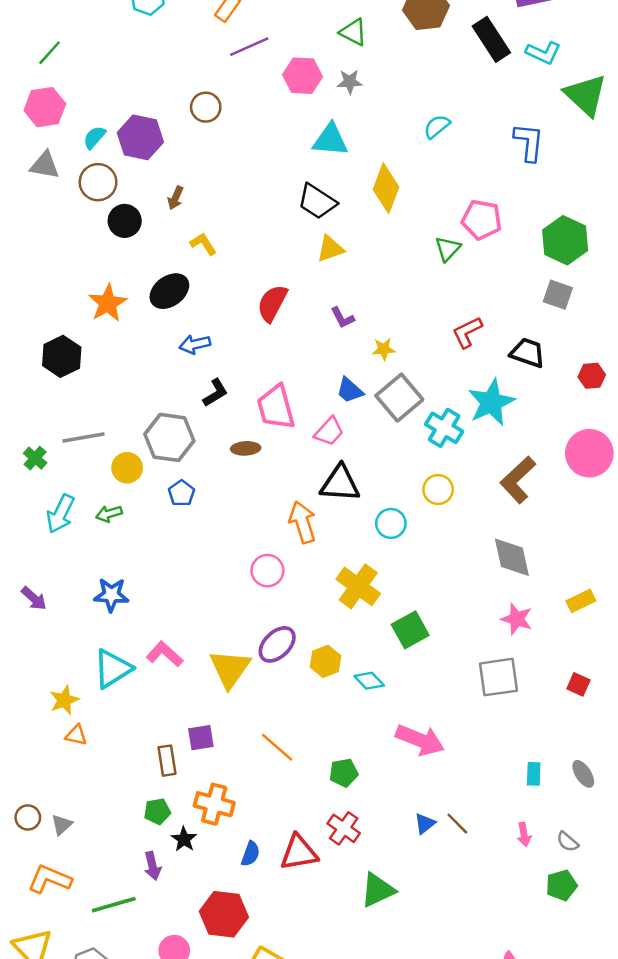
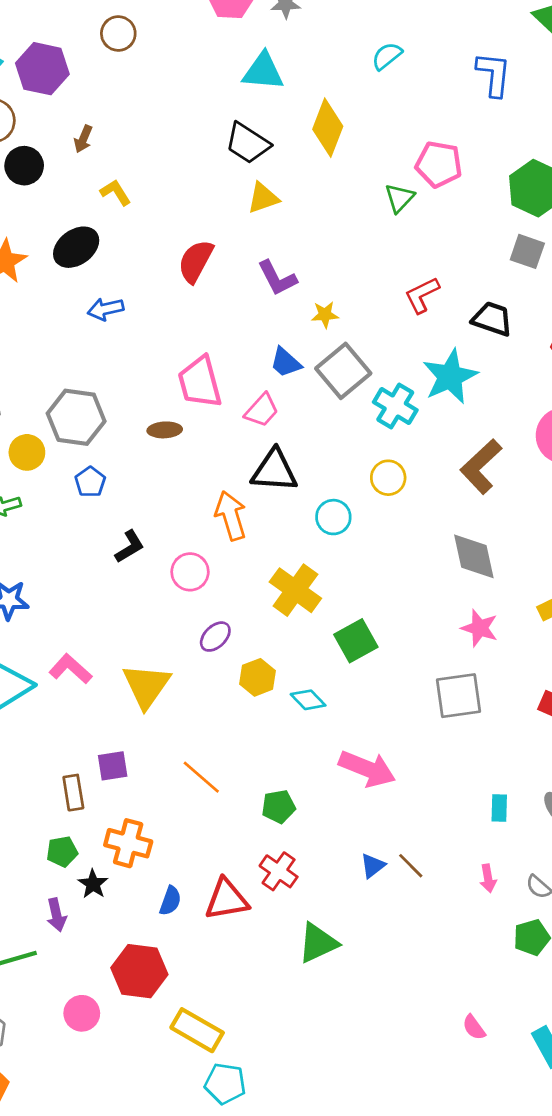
purple L-shape: (342, 318) -> (277, 278), size x1.4
black L-shape: (215, 393) -> (130, 547), moved
purple ellipse: (277, 644) -> (215, 637), moved, size x0.7

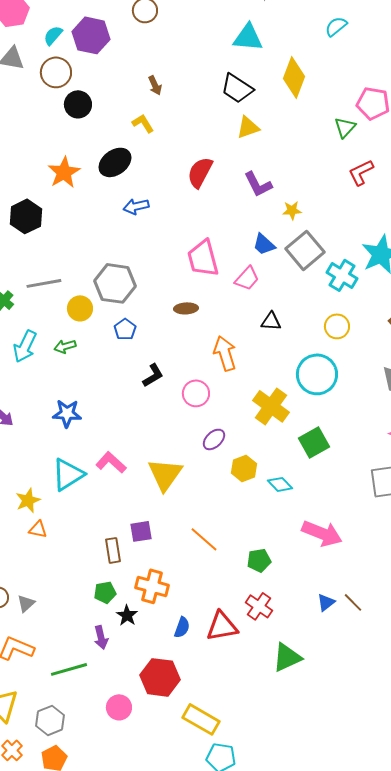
brown arrow: (83, 139) -> (155, 85), moved, turned -48
red L-shape: (422, 295) -> (361, 172), moved
brown ellipse: (165, 430) -> (186, 308), moved
black triangle: (274, 471) -> (271, 321), moved, size x0.6
cyan circle: (333, 517) -> (317, 374), moved, size x1.6

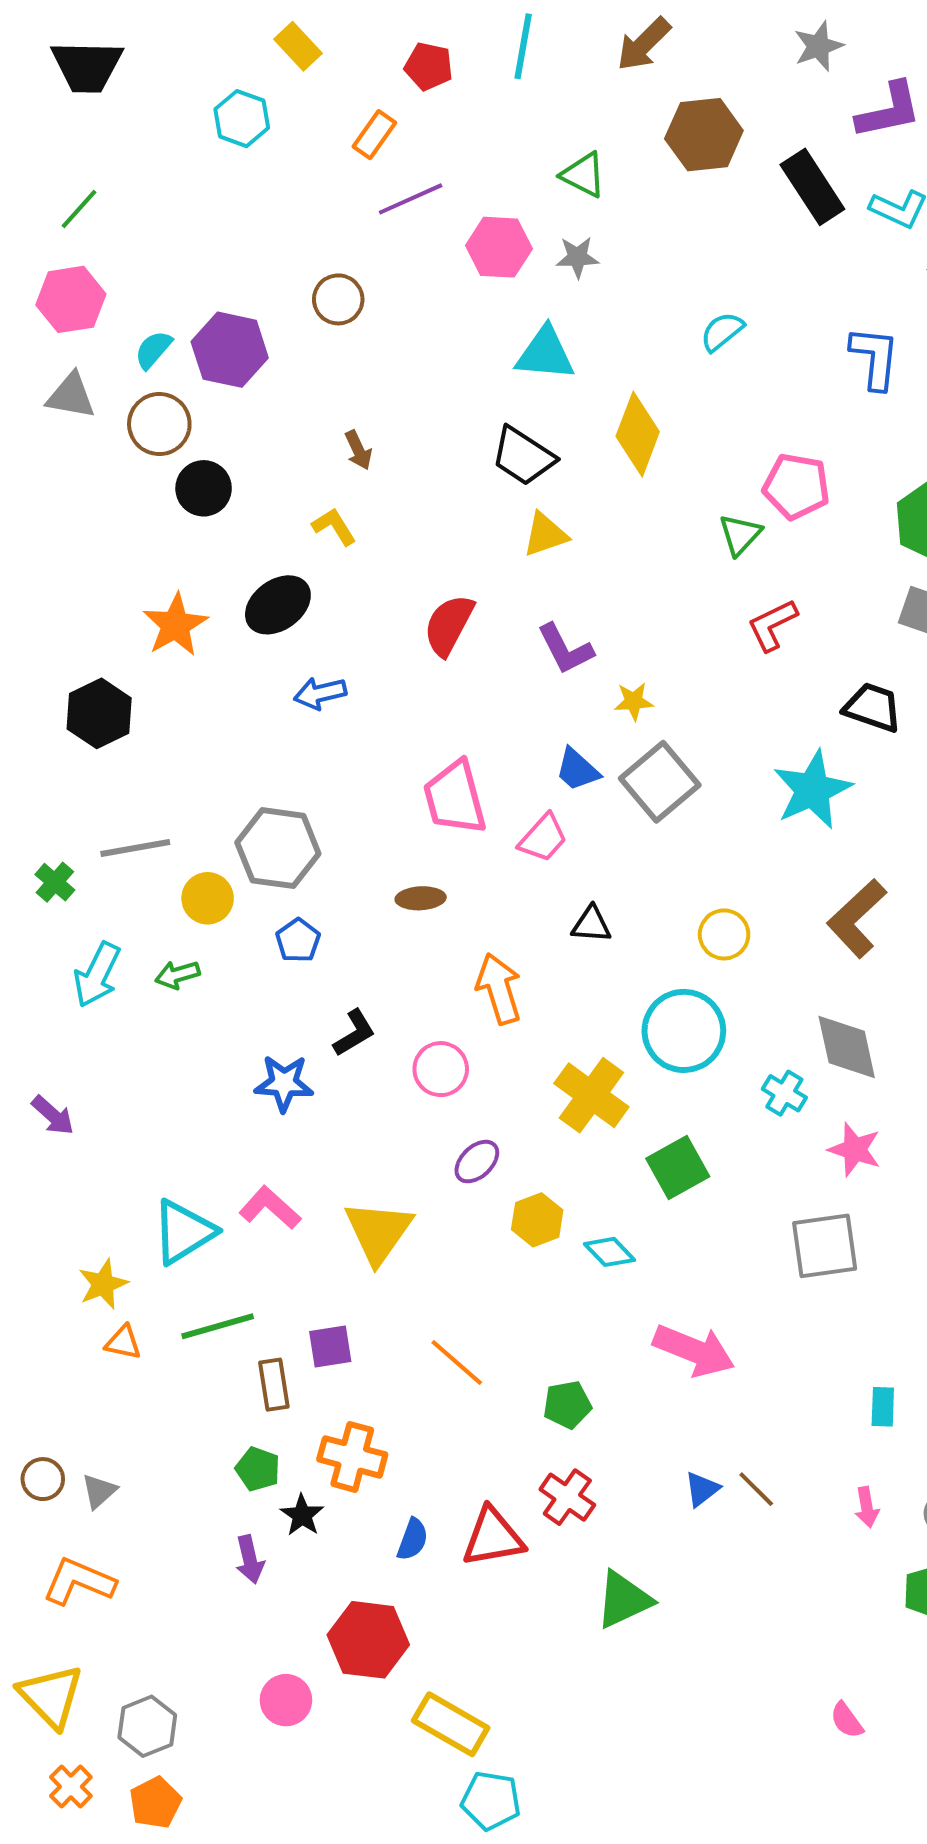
cyan cross: (342, 275) -> (784, 1093), moved, size x0.7
blue star: (67, 413) -> (284, 1083), moved
green pentagon: (105, 592) -> (258, 1469), turned 30
green line: (69, 669) -> (218, 1326), moved

